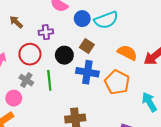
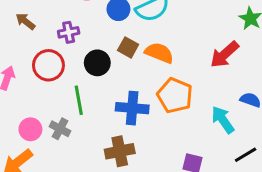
orange semicircle: (127, 53) -> (159, 53), moved
blue cross: (87, 72) -> (132, 108), moved
gray cross: (26, 80) -> (60, 129), moved

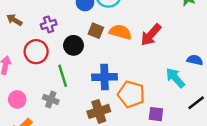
red arrow: (224, 54) -> (151, 35), moved
orange pentagon: (175, 95) -> (131, 94), moved
pink circle: (30, 129) -> (17, 99), moved

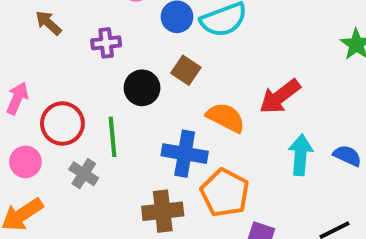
orange semicircle: (120, 32) -> (226, 118), moved
red circle: (36, 52) -> (62, 124), moved
cyan arrow: (175, 78) -> (301, 155), moved, turned 35

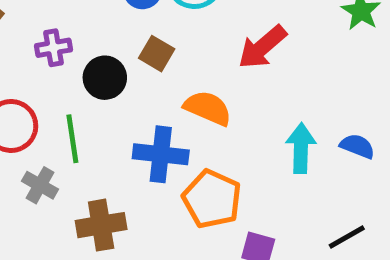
purple cross: (106, 43) -> (53, 48), moved
red arrow: (280, 96) -> (262, 47), moved
brown cross: (163, 211) -> (101, 225), moved

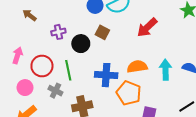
orange semicircle: (208, 108) -> (137, 67), moved, turned -30

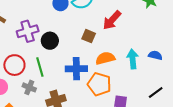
purple cross: (58, 32) -> (28, 31), size x1.5
brown square: (102, 32) -> (89, 36), moved

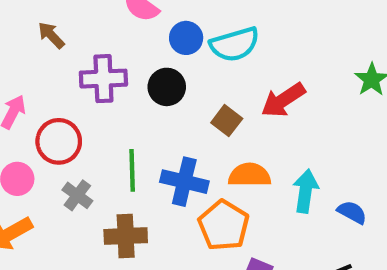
black circle: (50, 41) -> (167, 87), moved
blue semicircle: (155, 55) -> (352, 212), moved
green line: (40, 67) -> (132, 170), moved

